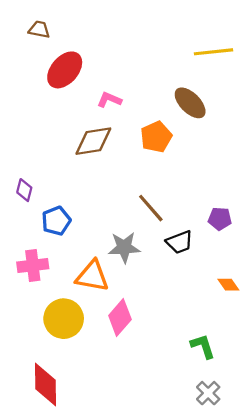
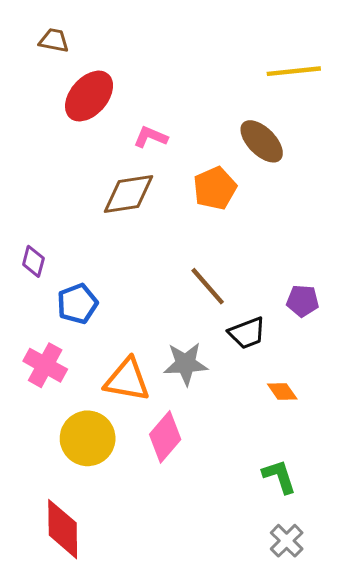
gray star: (124, 247) -> (186, 364), moved
pink cross: (33, 265) -> (45, 365), turned 36
orange diamond: (228, 285) -> (282, 392), moved

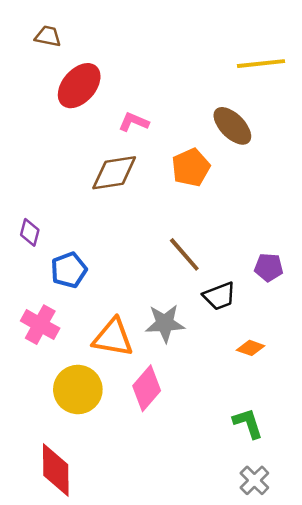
orange diamond: (282, 392) -> (251, 348), turned -36

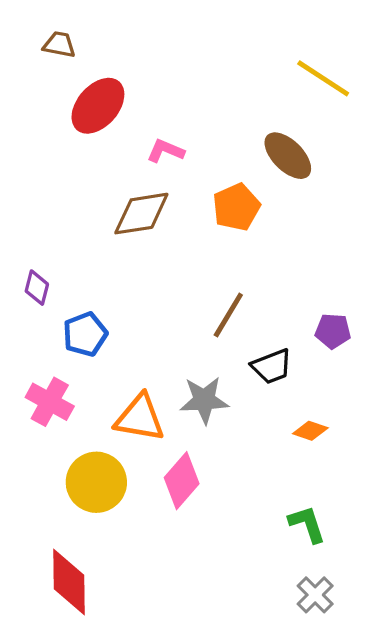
yellow line: (261, 64) -> (323, 78), turned 39
brown line: (184, 254) -> (228, 315), turned 72

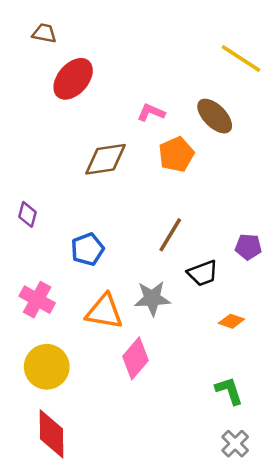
pink L-shape: (166, 151) -> (151, 112), moved
blue pentagon: (85, 334) -> (88, 249), moved
yellow circle: (96, 482) -> (47, 367), moved

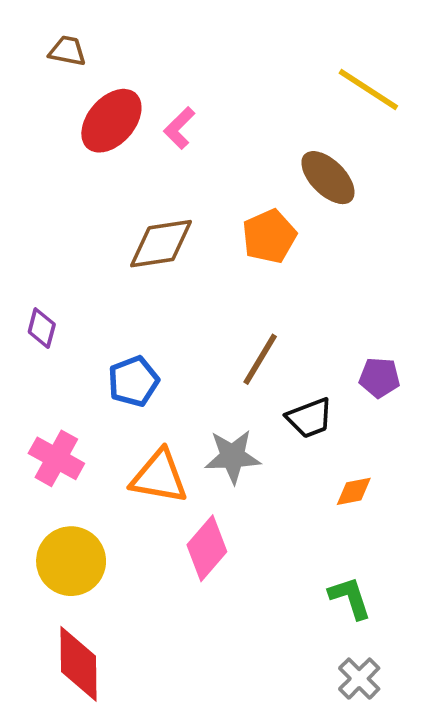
pink L-shape: (151, 112) -> (179, 128), moved, turned -68
orange diamond: (231, 321) -> (354, 491), turned -30

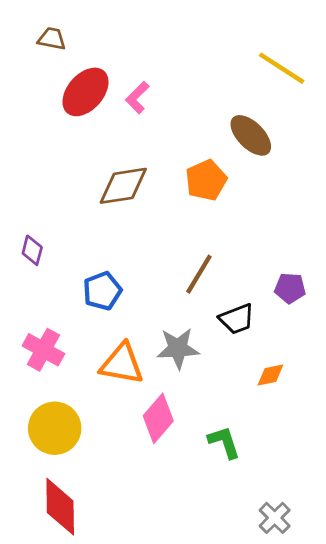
green L-shape: (350, 598) -> (224, 442), moved

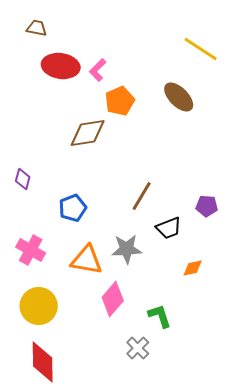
red ellipse: (85, 92) -> (61, 66), turned 57
orange pentagon: (206, 180) -> (120, 101), moved
gray cross: (275, 518) -> (138, 348), moved

